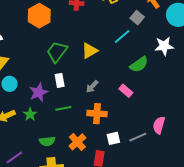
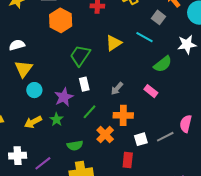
cyan line: (122, 37) -> (144, 37), turned 72
yellow triangle: (90, 51) -> (114, 43), moved
green line: (63, 108) -> (89, 112), turned -35
orange cross: (77, 142) -> (105, 135), moved

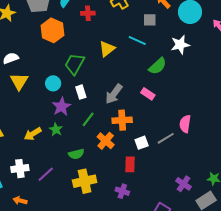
gray square: (158, 17) -> (150, 20), turned -32
gray arrow: (117, 89) -> (114, 94), size x1.5
cyan circle: (34, 90) -> (53, 83), moved

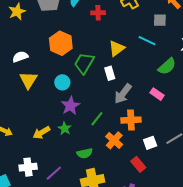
orange hexagon: (52, 30) -> (61, 43), moved
white rectangle: (81, 92) -> (110, 73), moved
red rectangle: (130, 164) -> (138, 164), turned -42

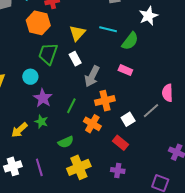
cyan line: (147, 41) -> (108, 29), moved
orange hexagon: (61, 43) -> (38, 23), moved
purple line: (54, 173) -> (39, 167), turned -54

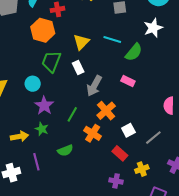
orange cross: (105, 101) -> (106, 111), turned -30
gray line: (151, 111) -> (153, 138), moved
yellow arrow: (19, 130) -> (19, 136), turned -150
purple line: (39, 167) -> (36, 162), moved
yellow cross: (79, 167) -> (142, 169), moved, size x0.6

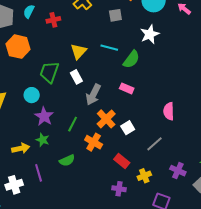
orange hexagon: (43, 30) -> (18, 47), moved
white square: (128, 130) -> (128, 128), moved

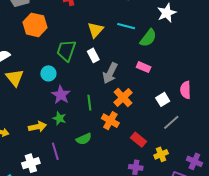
green line: (73, 124) -> (89, 103), turned -35
white square: (128, 128) -> (163, 99), moved
purple cross: (178, 171) -> (194, 161), moved

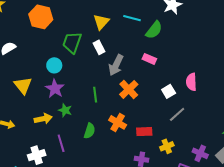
yellow triangle: (15, 78) -> (23, 85), moved
purple star: (61, 95) -> (55, 89), moved
orange cross: (110, 121) -> (118, 122), moved
green semicircle: (84, 139) -> (90, 131), turned -49
red rectangle: (139, 140) -> (144, 132), turned -42

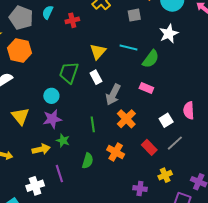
orange hexagon: (41, 17) -> (20, 50), moved
purple star: (55, 89) -> (52, 119), turned 30
red rectangle: (144, 132) -> (149, 147), moved, turned 49

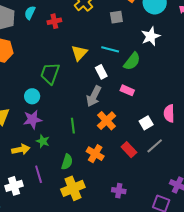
white rectangle: (96, 77) -> (101, 72), moved
yellow cross: (165, 175) -> (73, 188), moved, size x1.6

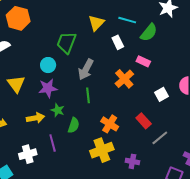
gray arrow: (94, 96) -> (86, 69), moved
orange cross: (106, 121) -> (124, 79), moved
gray line: (155, 146) -> (160, 138), moved
green semicircle: (67, 162) -> (74, 125), moved
yellow cross: (73, 188) -> (102, 150), moved

